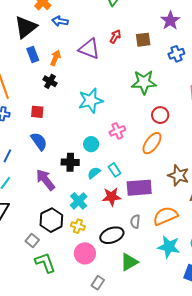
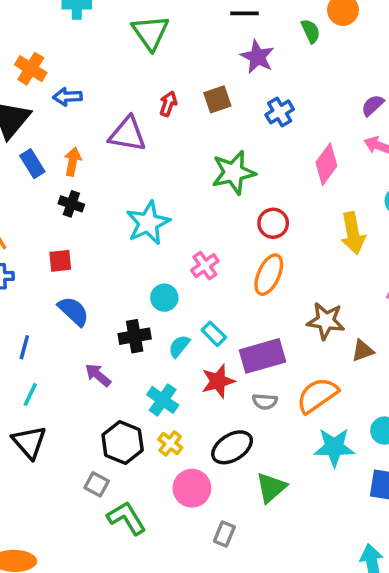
purple arrow: (45, 180) -> (98, 375), size x0.7
gray semicircle: (135, 221) -> (265, 402), moved, turned -80
yellow cross: (78, 226) -> (170, 444), turned 32

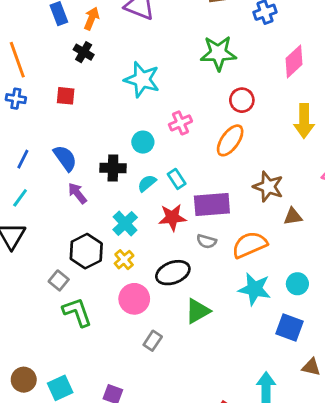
cyan star: (148, 223) -> (142, 80), turned 30
blue semicircle: (73, 311) -> (65, 158), moved

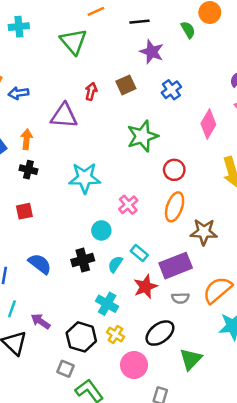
brown star: (268, 187) -> (204, 232), moved
purple arrow: (77, 193) -> (41, 321), moved

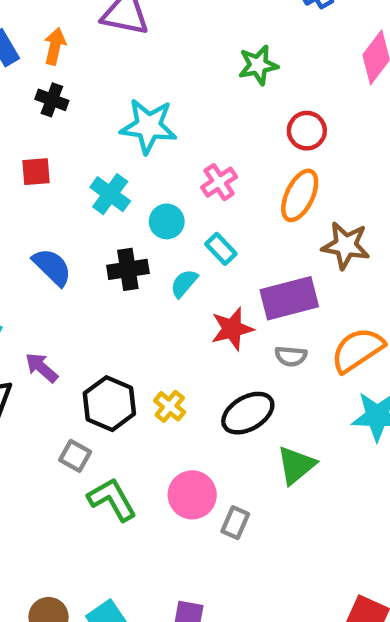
green star: (142, 136) -> (258, 65), size x0.7
cyan rectangle: (139, 253) -> (221, 249), moved
cyan cross: (107, 304) -> (110, 194), moved
pink circle: (134, 365) -> (192, 495), moved

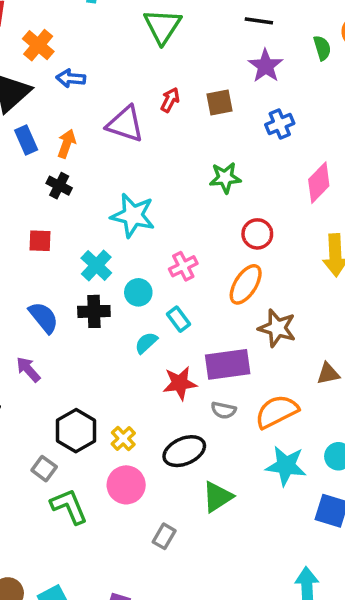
black cross: (128, 269) -> (94, 311), moved
purple arrow: (42, 368) -> (28, 369), moved
pink circle: (192, 495) -> (126, 485), moved

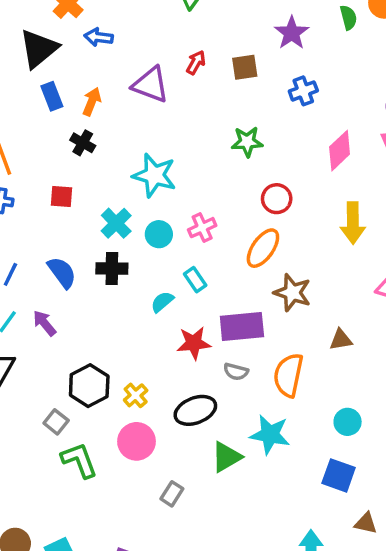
cyan circle: (138, 292) -> (159, 234), moved
orange semicircle: (277, 412) -> (288, 375), turned -54
cyan star: (286, 466) -> (270, 434), moved

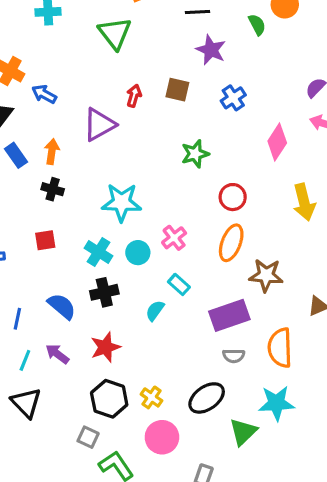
blue arrow: (99, 37) -> (44, 94), turned 35
brown square: (245, 67) -> (177, 90), turned 35
purple triangle: (151, 85) -> (99, 125), turned -36
red star: (194, 343) -> (105, 347), moved

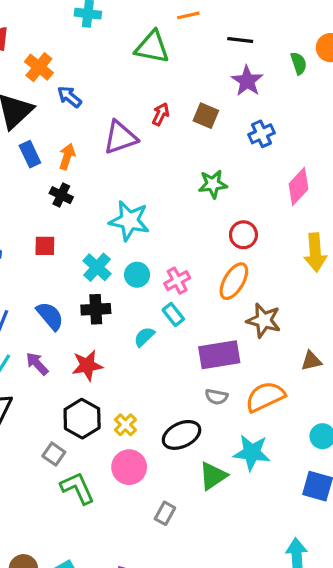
green triangle: (115, 33) -> (152, 47), turned -51
pink cross: (174, 238) -> (177, 281), moved
orange semicircle: (280, 348) -> (265, 397), turned 57

